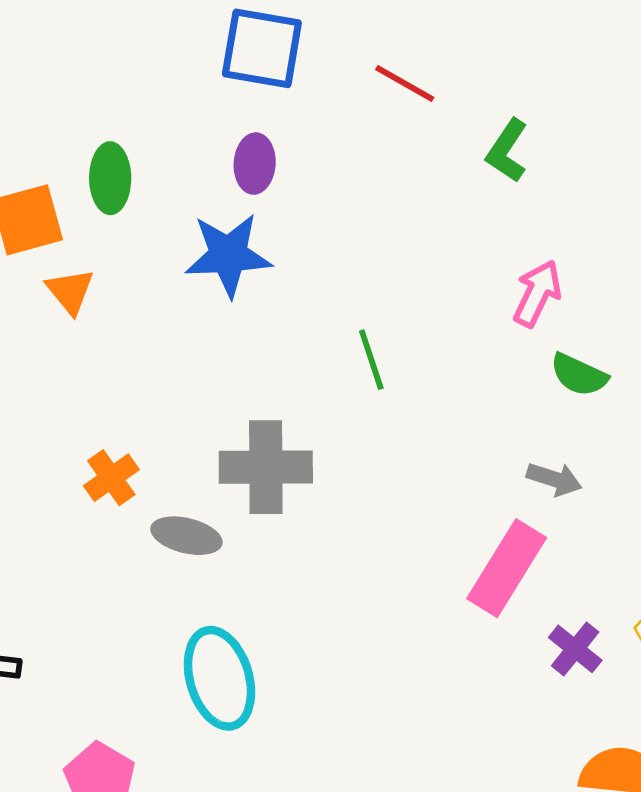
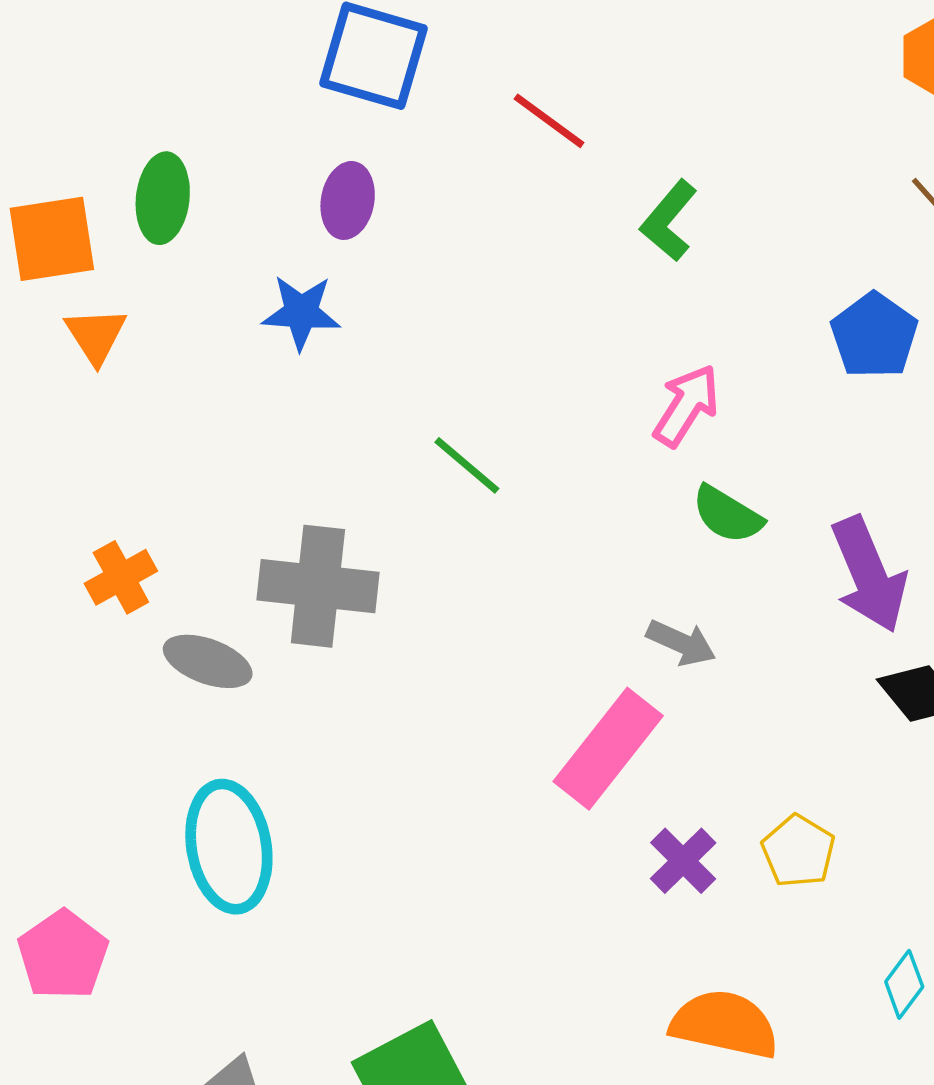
blue star: (228, 255) -> (301, 312), size x0.7
green line: (371, 360) -> (467, 465), turned -38

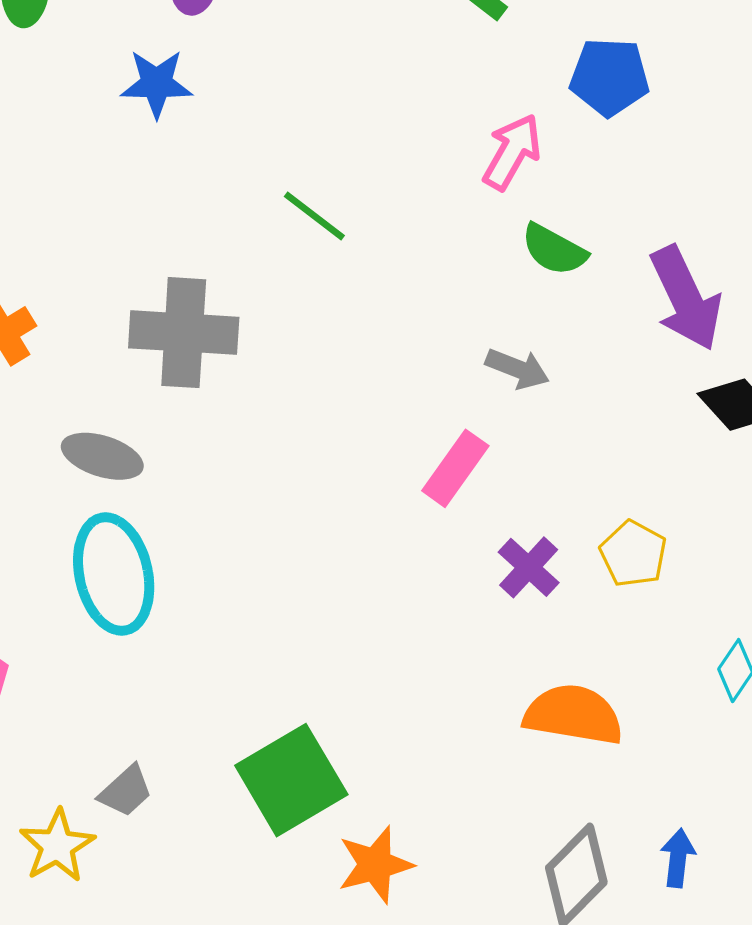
blue pentagon: (874, 336) -> (610, 77), moved, turned -30
gray ellipse: (208, 661) -> (102, 456), moved
pink rectangle: (608, 749) -> (455, 468), size x0.7

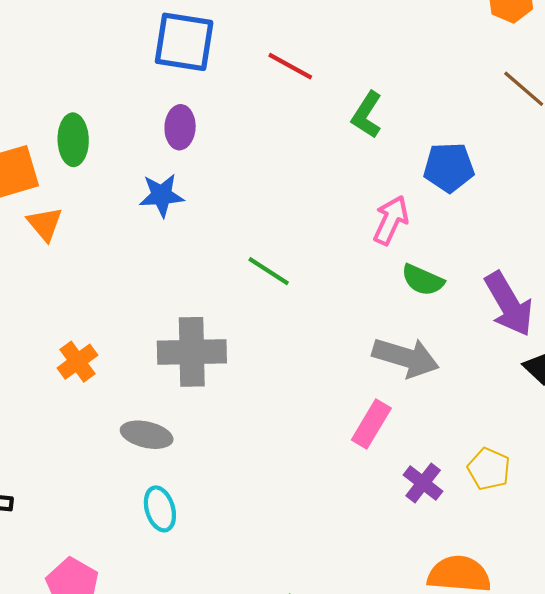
gray arrow: (517, 369) -> (406, 357), size x1.6
cyan ellipse: (114, 574) -> (160, 509), size x0.6

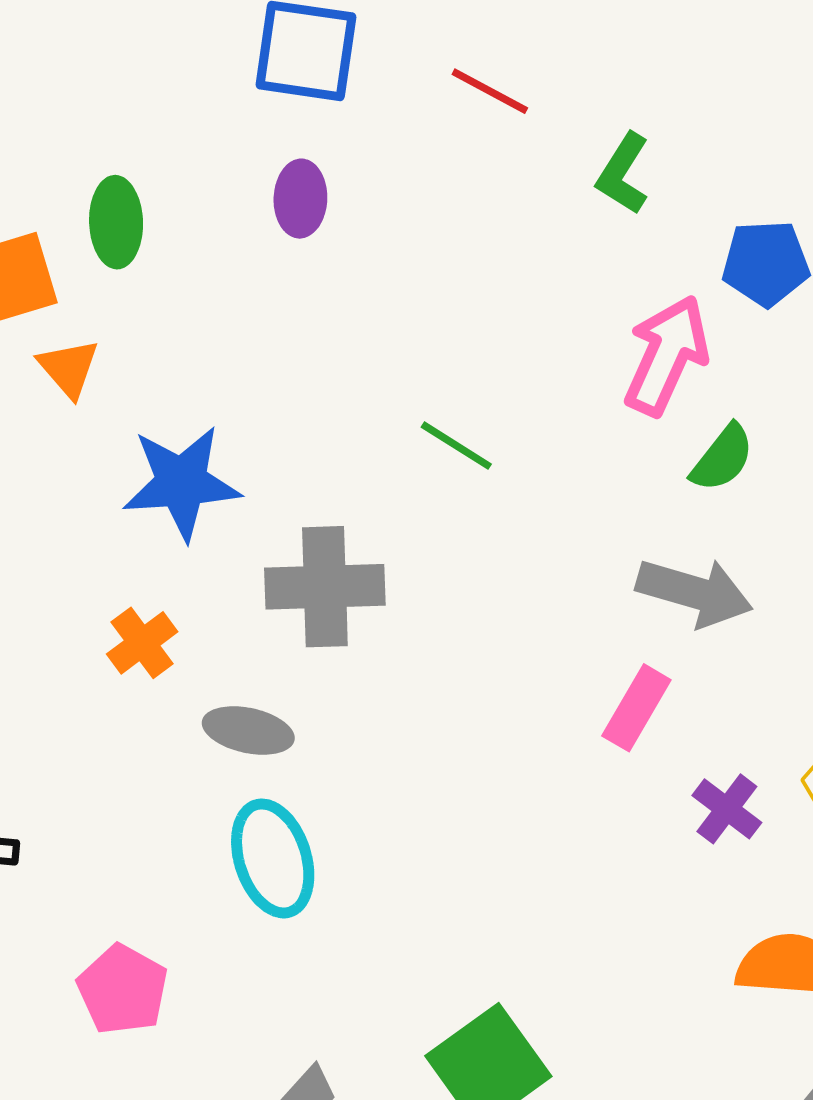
blue star: (162, 195) -> (182, 483), moved, size x1.5
pink arrow: (391, 220) -> (666, 355), size x1.4
green semicircle: (423, 280) -> (722, 458), turned -75
orange cross: (77, 362) -> (142, 643), moved
cyan ellipse: (160, 509) -> (273, 858), size x1.5

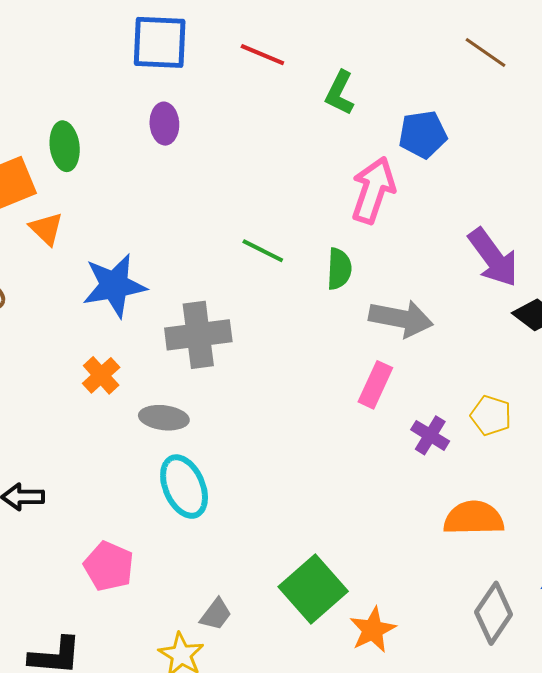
green semicircle: (722, 458) -> (339, 269), moved, turned -30

